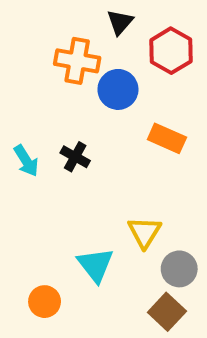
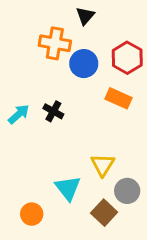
red hexagon: (171, 51) -> (127, 58), moved
cyan arrow: (26, 161) -> (19, 114), turned -100
brown square: (167, 312) -> (104, 213), moved

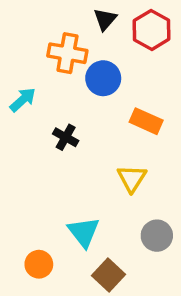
red hexagon: (127, 58) -> (151, 30), moved
cyan arrow: (19, 114) -> (23, 100), moved
yellow triangle: (103, 165) -> (132, 178), moved
brown square: (104, 213) -> (109, 275), moved

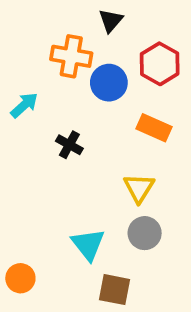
red hexagon: (151, 30) -> (160, 64), moved
gray circle: (157, 236) -> (145, 233), moved
orange circle: (39, 264) -> (20, 278), moved
brown square: (109, 275) -> (114, 290), turned -32

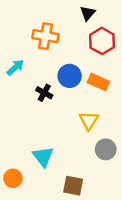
black triangle: (111, 21) -> (88, 13), moved
blue circle: (109, 83) -> (70, 76), moved
gray circle: (145, 233) -> (106, 149), moved
cyan triangle: (88, 244) -> (43, 157), moved

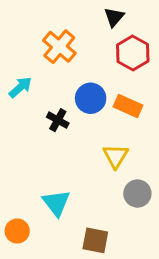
orange cross: (45, 36) -> (59, 47), turned 30

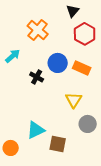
cyan triangle: (56, 203) -> (36, 130), turned 42
brown square: (95, 240) -> (58, 144), moved

